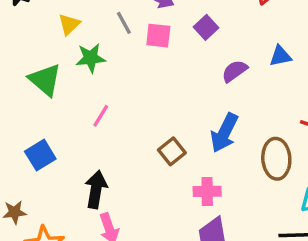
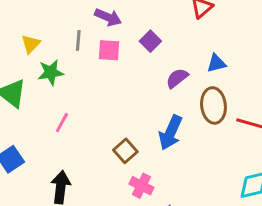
gray line: (124, 23) -> (78, 40), turned 36
brown ellipse: (276, 159) -> (213, 105), moved
pink cross: (207, 191) -> (141, 186), moved, turned 30

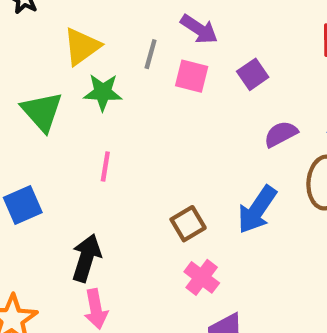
yellow triangle: (31, 44) -> (82, 46), size x1.4
pink line: (62, 123) -> (105, 167), turned -30

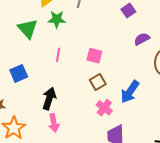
pink square: (192, 76) -> (94, 56), moved
blue arrow: (257, 210) -> (130, 92), moved

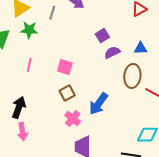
purple square: (128, 10) -> (102, 36), moved

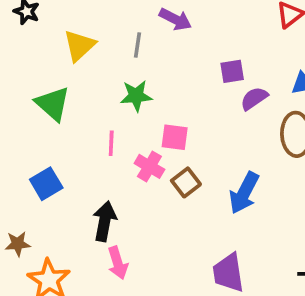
green star: (29, 30) -> (136, 96), moved
purple square: (102, 36) -> (232, 71), turned 32
pink cross: (73, 119) -> (149, 166), moved

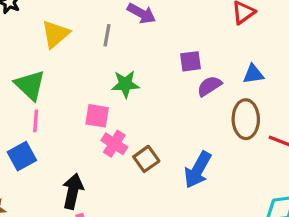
green star: (136, 96) -> (125, 84), moved
pink square: (175, 137) -> (97, 116), moved
pink line: (111, 143) -> (36, 121), moved

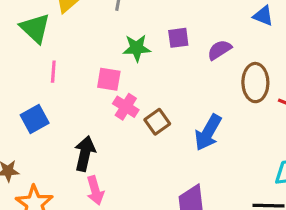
purple square: (191, 61) -> (178, 38), moved
blue triangle: (253, 74) -> (263, 16), moved, turned 30
green triangle: (30, 85) -> (35, 28), moved
pink line: (36, 121) -> (53, 72), moved

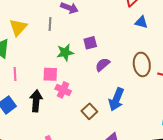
purple semicircle: (219, 50) -> (103, 65), moved
brown square: (157, 122) -> (89, 111), moved
black arrow: (85, 154) -> (36, 101), moved

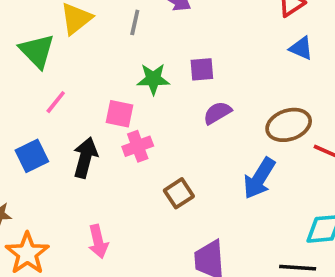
brown ellipse: (142, 64) -> (289, 125), turned 70
pink line: (15, 74) -> (56, 102), turned 32
pink cross: (63, 90) -> (138, 146), turned 35
blue arrow: (116, 99) -> (259, 178), moved

